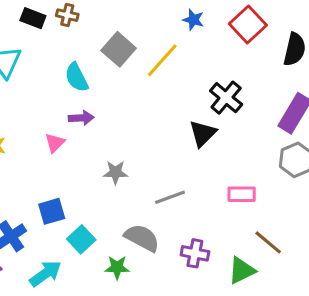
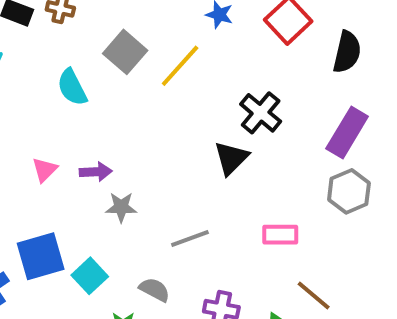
purple arrow: (81, 118) -> (96, 172), moved
blue square: (52, 211) -> (41, 256), size x1.4
gray semicircle: (142, 238) -> (155, 290), size x0.7
cyan square: (81, 239) -> (90, 276), moved

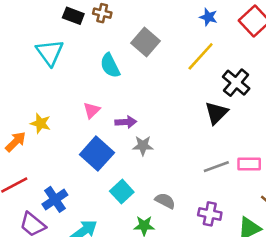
yellow line: (180, 66) -> (201, 56), moved
pink triangle: (45, 170) -> (92, 110), moved
gray line: (190, 239) -> (216, 167), moved
blue square: (41, 256) -> (97, 154), moved, turned -32

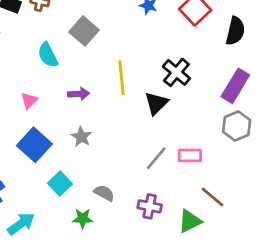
yellow line: (201, 56) -> (121, 78), moved, turned -48
purple arrow: (126, 122) -> (79, 94), moved
gray star: (143, 146) -> (81, 137), turned 30
gray line: (216, 167) -> (156, 158), turned -30

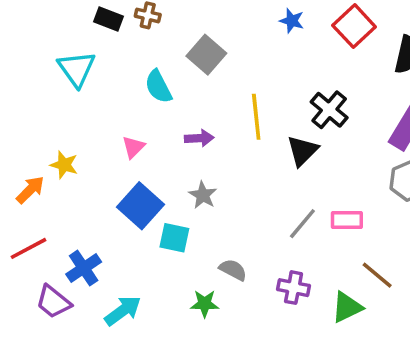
cyan square: (60, 184) -> (174, 238), moved, turned -35

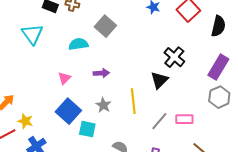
cyan semicircle: (158, 87) -> (78, 44), turned 108
yellow line: (256, 117) -> (133, 101), moved
yellow star: (64, 165) -> (25, 121), moved

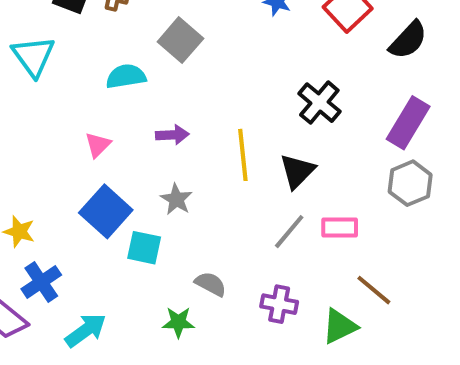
black semicircle: (218, 26) -> (408, 40), turned 30
black triangle: (159, 80) -> (297, 171), moved
yellow line: (133, 101) -> (243, 155), moved

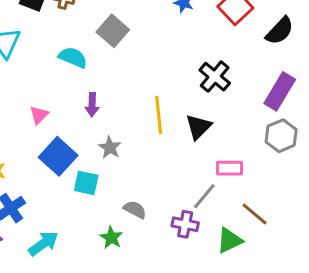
cyan semicircle: (126, 76) -> (73, 57), turned 32
purple arrow: (172, 135) -> (92, 105), moved, turned 95
pink triangle: (98, 145) -> (39, 115), moved
gray line: (289, 232) -> (204, 196), moved
green star: (178, 322) -> (111, 238), turned 30

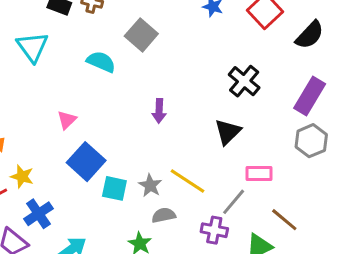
purple arrow: (92, 105) -> (159, 111), moved
yellow line: (159, 115) -> (187, 181), moved, turned -51
gray star: (110, 147) -> (150, 185), moved
gray semicircle: (135, 210) -> (164, 215), turned -40

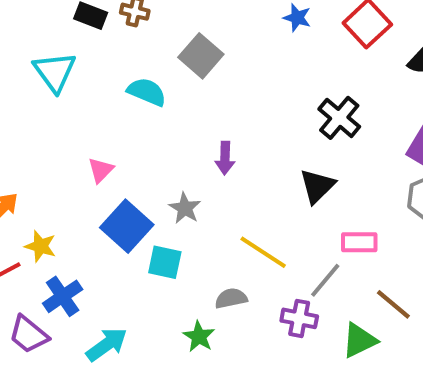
gray star: (150, 185) -> (185, 208), moved

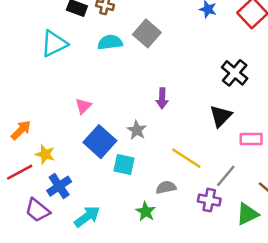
cyan triangle: (55, 72) -> (54, 44), turned 40
cyan semicircle: (147, 92) -> (110, 42), moved, turned -30
pink rectangle: (359, 242) -> (251, 139), moved

